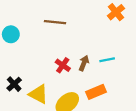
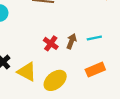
orange rectangle: (96, 92) -> (95, 70), moved

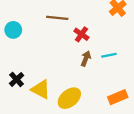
red cross: (51, 43) -> (81, 34), moved
orange rectangle: (95, 70) -> (118, 97), moved

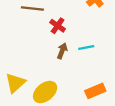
yellow triangle: (41, 89) -> (15, 83), turned 50

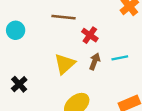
yellow triangle: (15, 83) -> (65, 64), moved

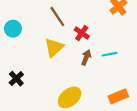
brown line: (63, 17) -> (57, 16), turned 50
yellow triangle: (65, 64) -> (54, 48), moved

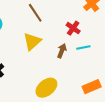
red cross: (82, 33) -> (73, 28), moved

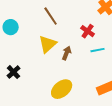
brown arrow: (62, 51) -> (67, 53), moved

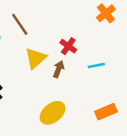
brown line: (51, 16) -> (20, 24), moved
red cross: (88, 31) -> (68, 46), moved

